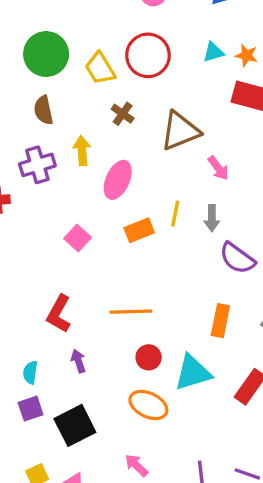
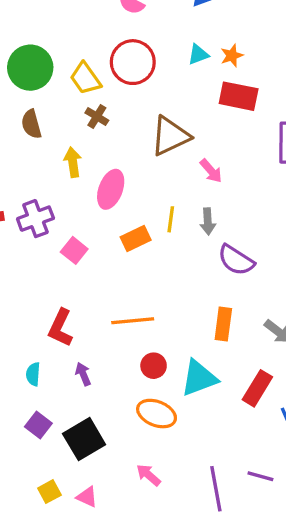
orange star: (246, 55) -> (232, 56), turned -30
brown cross: (123, 114) -> (97, 117), moved
purple cross: (37, 165) -> (35, 219), moved
cyan semicircle: (30, 372) -> (33, 374), moved
purple square: (31, 409) -> (38, 425), turned -30

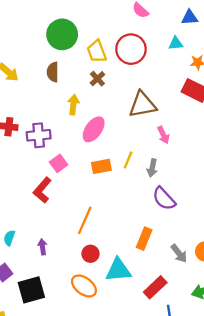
cyan triangle: (198, 54) -> (176, 43), moved
orange line: (133, 321) -> (85, 220), turned -76
red L-shape: (60, 328) -> (42, 190), moved

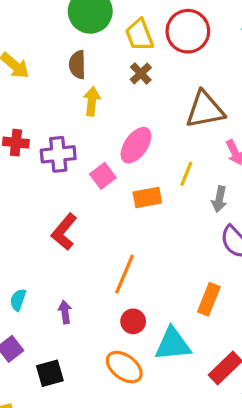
yellow arrow: (73, 105) -> (92, 101), moved
yellow line: (128, 160) -> (186, 174), moved
pink square: (59, 163) -> (103, 176), moved
black square: (31, 290) -> (50, 373), size x0.7

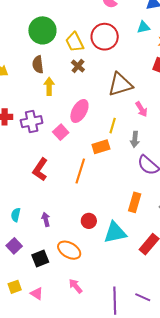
orange rectangle: (147, 198) -> (101, 147), moved
orange line: (124, 274) -> (80, 171), moved
orange ellipse: (124, 367) -> (69, 250), moved

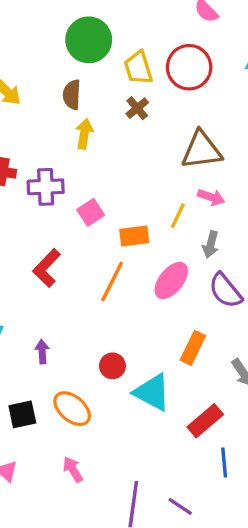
pink arrow: (141, 109) -> (211, 197), moved, turned -49
pink ellipse: (79, 111) -> (171, 280), moved
orange rectangle: (101, 147) -> (134, 236), moved
cyan triangle: (115, 233) -> (152, 392), turned 30

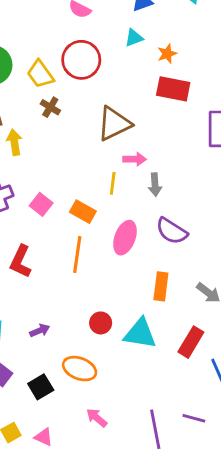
orange rectangle: (134, 236) -> (83, 212), turned 55
gray arrow: (211, 244) -> (155, 185), moved
purple arrow: (42, 352) -> (40, 331), turned 90

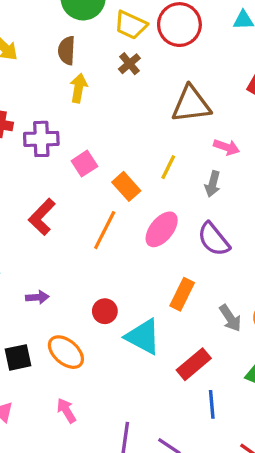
yellow trapezoid: (40, 74) -> (131, 25), turned -48
pink arrow: (135, 159) -> (227, 147), moved

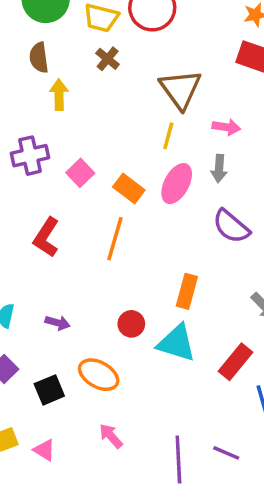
brown triangle: (191, 104) -> (181, 89), turned -48
yellow line: (168, 167) -> (168, 136), moved
pink ellipse: (162, 229) -> (177, 184), moved
orange rectangle: (182, 294) -> (187, 291), moved
purple arrow: (37, 297) -> (58, 323), turned 30

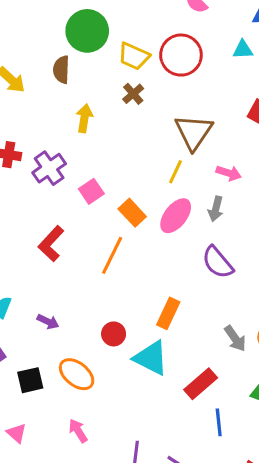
brown semicircle: (39, 58) -> (61, 70), moved
purple cross: (30, 156) -> (49, 168), turned -32

